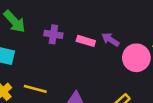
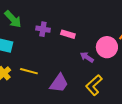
purple arrow: (110, 40) -> (87, 57), moved

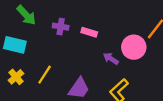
yellow line: (29, 71) -> (45, 75), turned -72

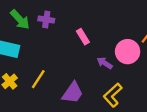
purple cross: (61, 27) -> (46, 20), moved
pink rectangle: (89, 32) -> (83, 37), turned 42

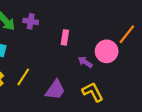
pink rectangle: (83, 37) -> (65, 37), turned 40
yellow L-shape: (113, 95) -> (93, 92), turned 105

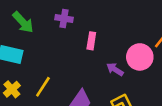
purple cross: (31, 21) -> (64, 18), moved

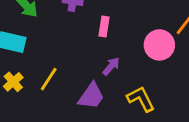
purple arrow: (115, 69) -> (111, 66), moved, turned 98

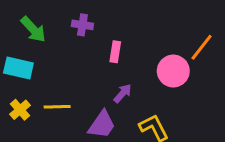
yellow line: (49, 79) -> (57, 107), turned 55

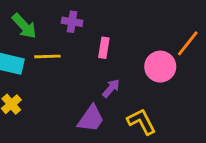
yellow line: (57, 107) -> (47, 56), moved

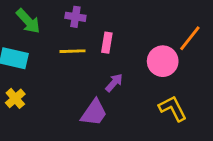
yellow line: (47, 56) -> (73, 51), moved
yellow L-shape: (141, 122) -> (173, 108), moved

